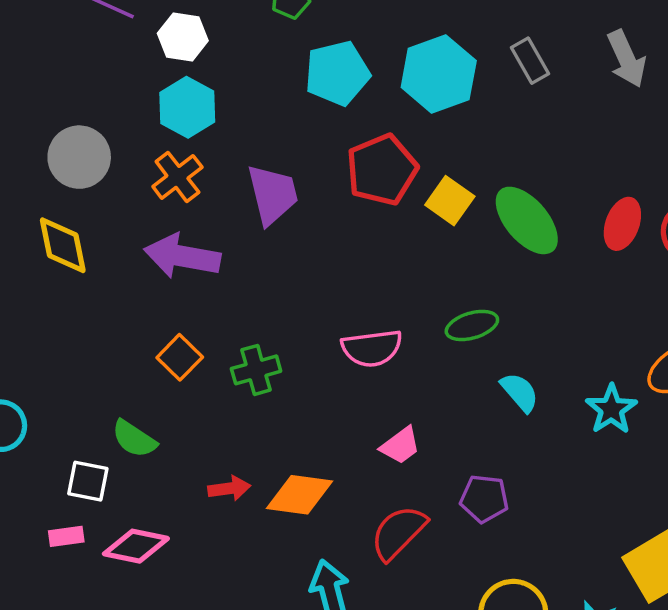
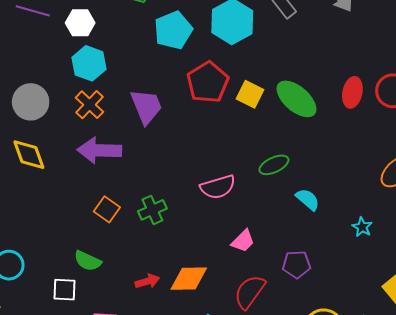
cyan star: (611, 409) -> (362, 227), moved, size x0.7

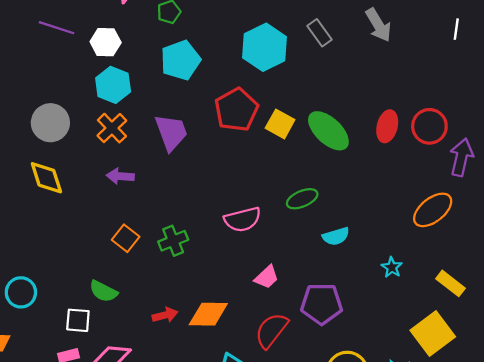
cyan pentagon: (173, 30) -> (180, 60), moved
purple arrow: (99, 150) -> (120, 176), size x0.6
cyan semicircle: (308, 199) -> (336, 236), turned 120
purple pentagon: (297, 264) -> (322, 304), size x1.4

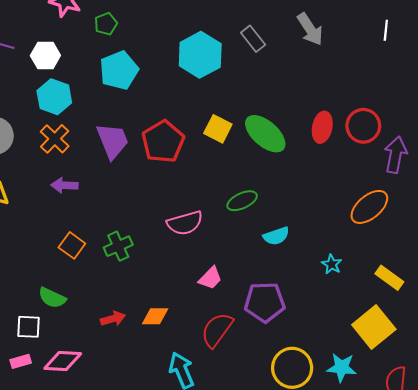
red pentagon: (236, 110) -> (163, 142), moved
orange diamond: (208, 314) -> (155, 316), size x0.7

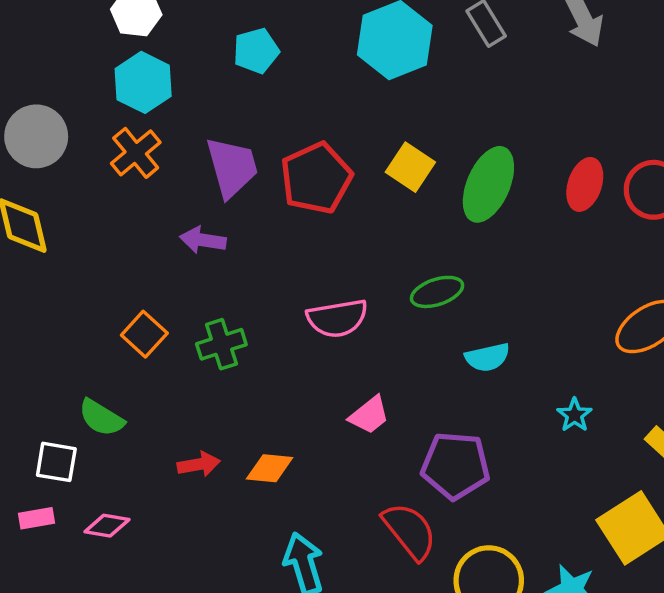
cyan pentagon: (119, 70) -> (256, 51), size x0.7
green ellipse: (265, 134) -> (488, 184), turned 66
purple arrow: (64, 185) -> (203, 240), moved
red semicircle: (217, 330) -> (410, 531), moved, turned 99
pink diamond: (63, 361) -> (107, 526), size x0.7

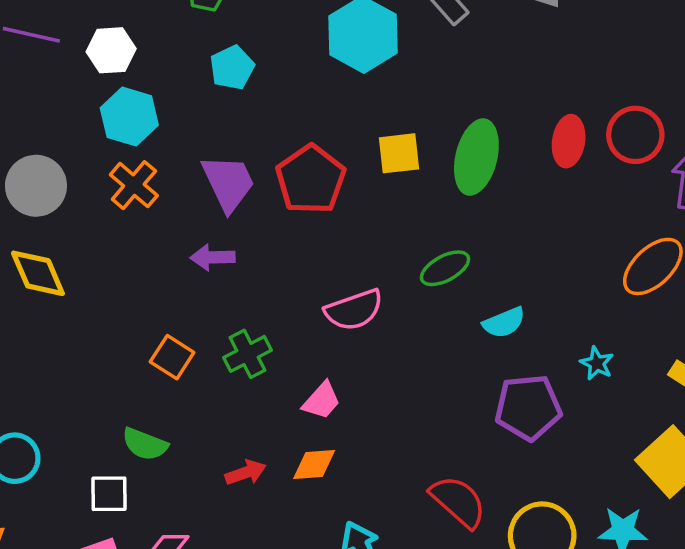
yellow square: (410, 167) -> (399, 153), turned -30
pink trapezoid: (369, 415) -> (322, 401), moved
purple pentagon: (456, 466) -> (528, 407), moved

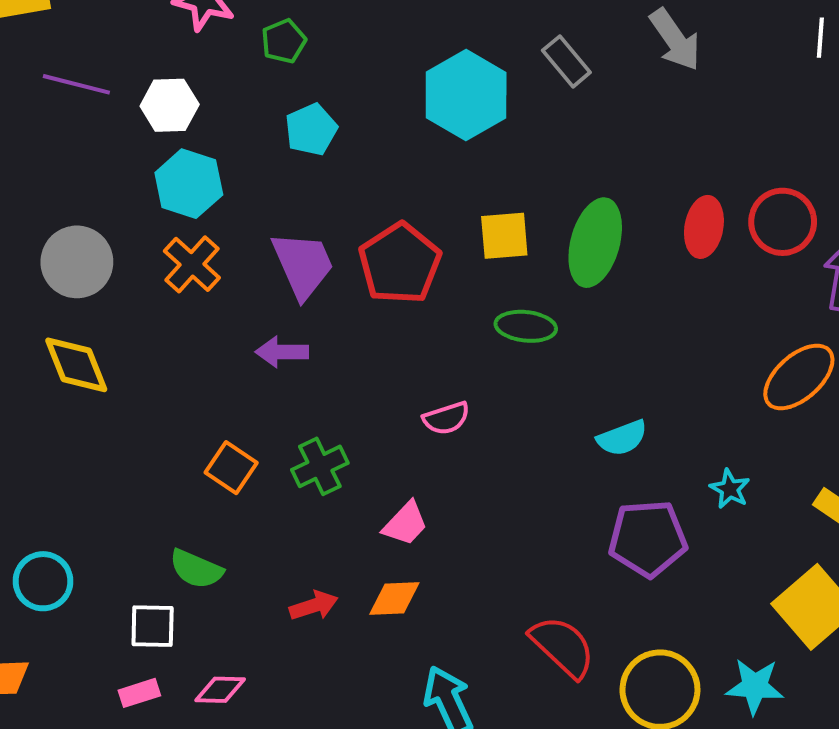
green ellipse: (445, 268) -> (526, 326), moved, turned 33
pink semicircle: (354, 310) -> (446, 418), size x0.7

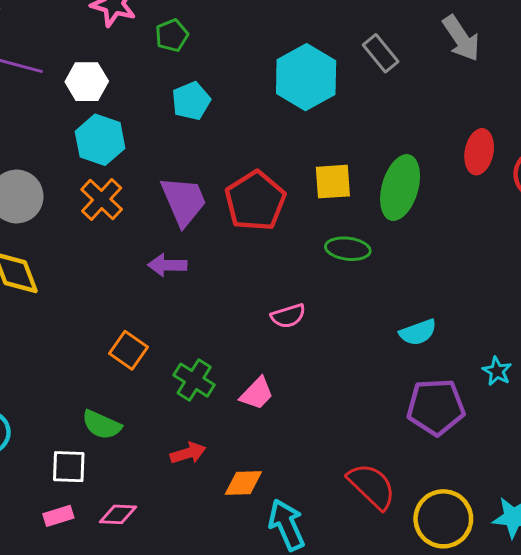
red ellipse: (704, 227) -> (479, 152), moved
green cross: (320, 466) -> (194, 380), moved, turned -33
orange diamond: (394, 599) -> (243, 483), moved

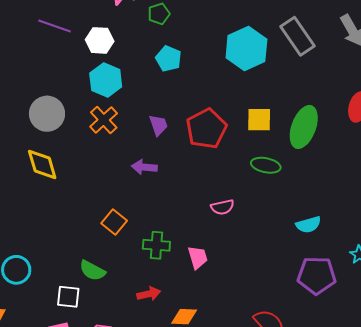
gray rectangle: (381, 53) -> (298, 36), size x1.5
cyan pentagon: (191, 101) -> (168, 59), turned -30
purple trapezoid: (184, 201) -> (158, 125), size x0.6
green cross: (194, 380) -> (156, 245), turned -32
pink trapezoid: (257, 393) -> (198, 257), turned -65

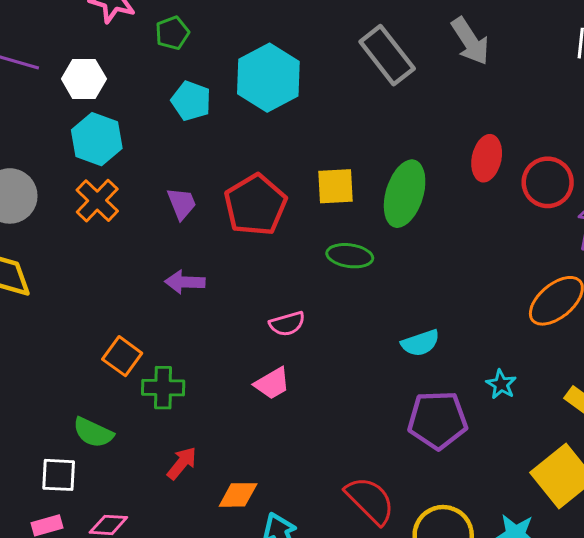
cyan hexagon: (246, 48) -> (268, 78), moved
purple arrow: (144, 167) -> (185, 282), moved
green cross: (156, 245) -> (163, 388), moved
pink trapezoid: (198, 257) -> (272, 383), moved, turned 80
red arrow: (149, 294) -> (182, 463), turned -35

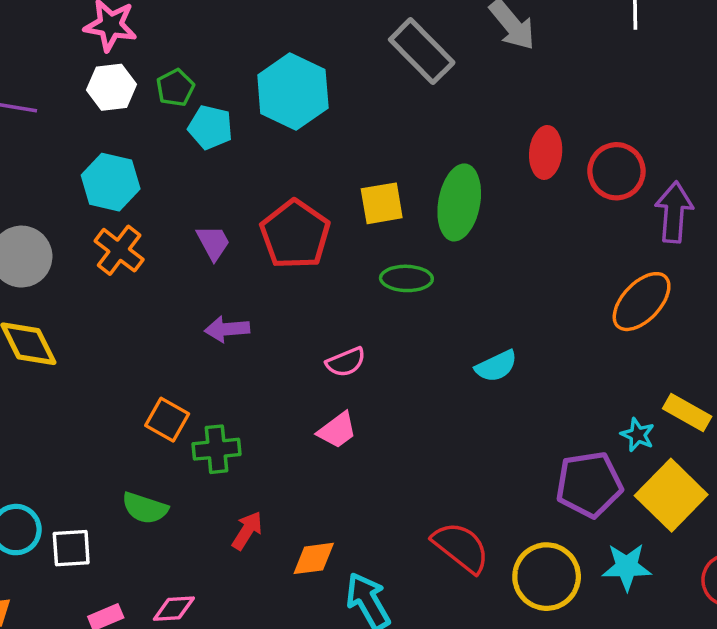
green pentagon: (172, 33) -> (175, 88), moved
white hexagon: (84, 79) -> (111, 87), moved
cyan star: (501, 384) -> (638, 435), moved
purple pentagon: (438, 420) -> (589, 484), moved
white square: (59, 475) -> (71, 548), moved

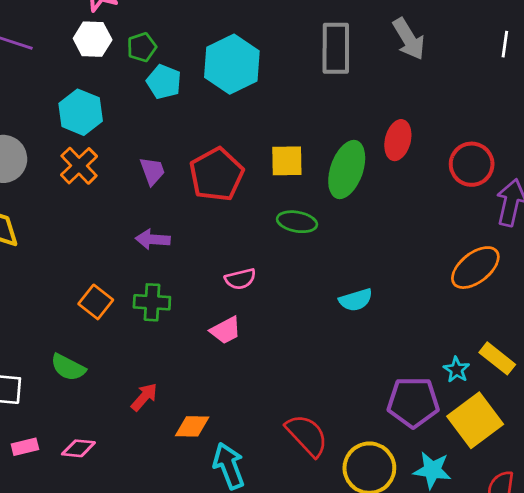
gray rectangle: (422, 51) -> (336, 48), turned 36
red ellipse: (546, 152) -> (398, 140), moved
green cross: (217, 449) -> (152, 302), moved

